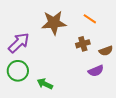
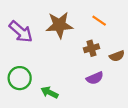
purple arrow: (19, 43) -> (21, 32), moved, turned 85
purple semicircle: (96, 71) -> (95, 78), moved

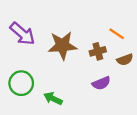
orange line: (99, 21) -> (117, 34), moved
brown star: (59, 25) -> (62, 45), moved

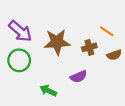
green circle: (21, 83) -> (19, 60), moved
purple semicircle: (101, 83) -> (79, 77), moved

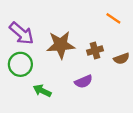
orange line: (107, 31) -> (113, 18), moved
green arrow: (48, 91) -> (42, 91), moved

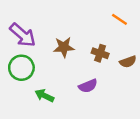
brown star: (61, 45) -> (64, 47), size x0.7
brown cross: (95, 51) -> (100, 53), turned 35

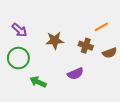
orange line: (119, 19) -> (101, 27), moved, turned -64
purple arrow: (23, 35) -> (19, 30), size x0.7

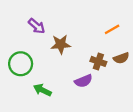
purple arrow: (19, 30) -> (37, 26), moved
brown cross: (86, 46) -> (98, 61), moved

